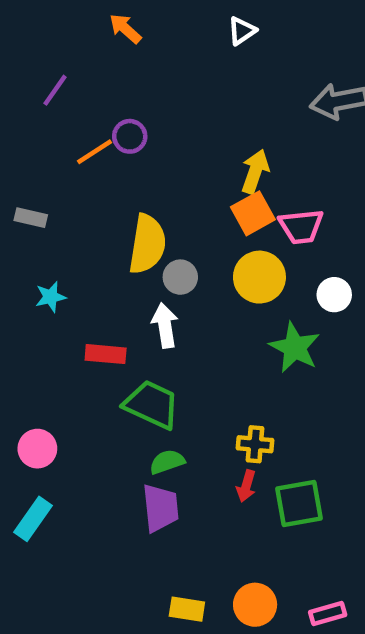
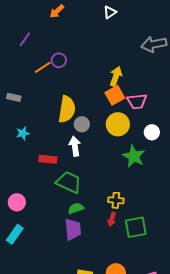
orange arrow: (125, 29) -> (57, 11), turned -84

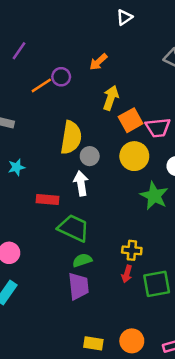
orange arrow: (57, 11) -> (98, 62), moved
yellow arrow: (116, 76) -> (111, 98), moved

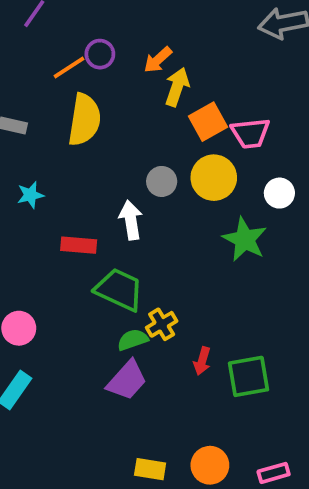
orange arrow: (98, 62) -> (158, 60), moved
yellow semicircle: (71, 138) -> (84, 120), moved
gray circle: (90, 156) -> (162, 181), moved
yellow cross: (132, 250) -> (162, 324), moved, turned -36
purple trapezoid: (79, 286) -> (127, 380), turned 48

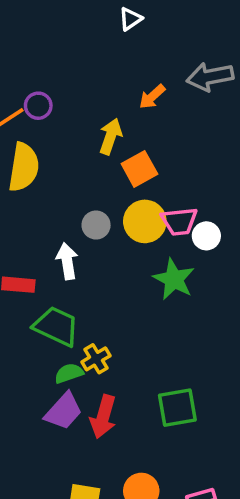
orange arrow: (158, 60) -> (152, 97), moved
pink trapezoid: (250, 133) -> (179, 221), moved
red arrow: (202, 361) -> (103, 417), moved, size x1.6

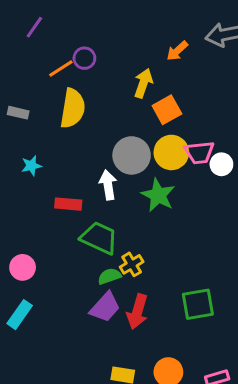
gray circle: (96, 225) -> (132, 155), size x1.6
green star: (174, 279) -> (158, 195), moved

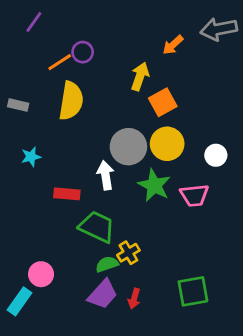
pink trapezoid: (199, 152) -> (194, 195), moved
pink circle: (23, 267) -> (41, 274), moved
red arrow: (137, 312) -> (134, 299), size x0.6

